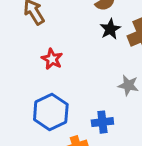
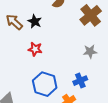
black star: (110, 29) -> (35, 21), moved

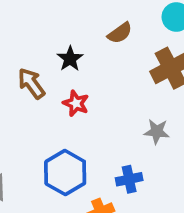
brown arrow: (14, 22) -> (31, 83), moved
red star: (35, 49) -> (76, 103), moved

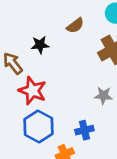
black star: (70, 59) -> (40, 45), turned 30
red star: (76, 103) -> (32, 91), moved, size x1.5

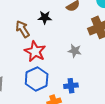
gray star: (103, 96) -> (75, 51), moved

